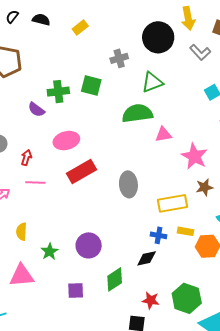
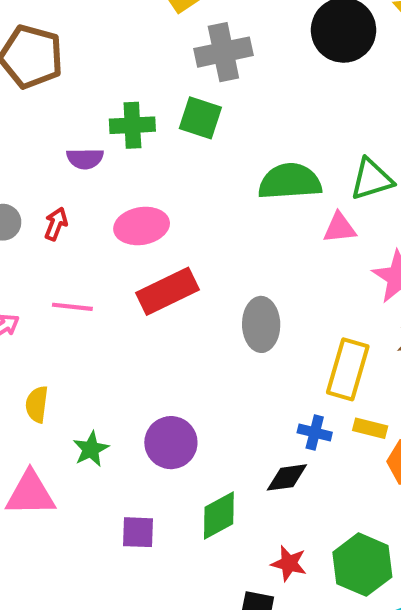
gray cross: (119, 58) -> (223, 52), moved, size x1.5
green triangle: (152, 82) -> (372, 179), moved
purple semicircle: (36, 110) -> (85, 159), turned -42
red arrow: (26, 158) -> (56, 224), moved
yellow rectangle: (172, 203) -> (348, 369), turned -68

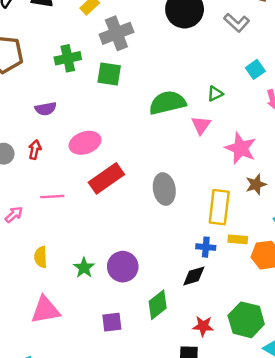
green cross: (132, 125) -> (68, 58), moved
green triangle: (372, 179) -> (215, 94), size x0.6
pink triangle: (340, 228) -> (201, 125), turned -40
green star: (91, 449) -> (84, 268), moved

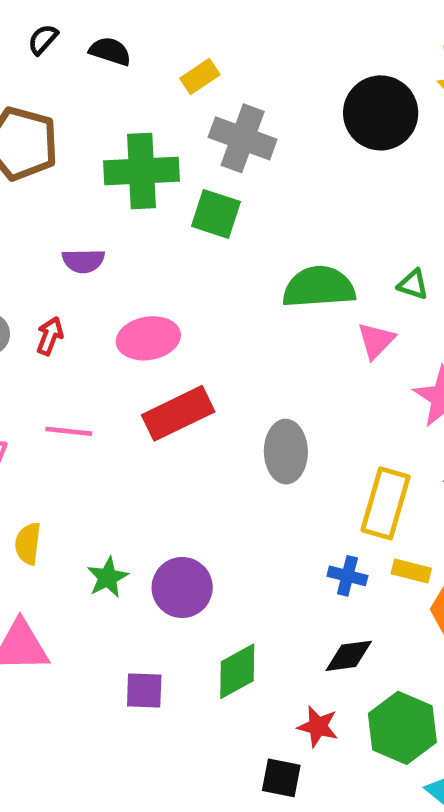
gray cross: (116, 33) -> (243, 138), turned 32
green cross: (68, 58) -> (141, 171), size x1.4
green triangle: (215, 94) -> (413, 284), turned 35
black diamond: (194, 276) -> (349, 656), moved

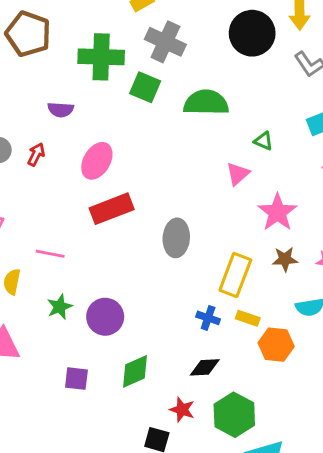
green semicircle: (319, 287) -> (206, 103), moved
pink ellipse: (148, 338) -> (97, 161), turned -54
pink line: (69, 431) -> (50, 254), moved

